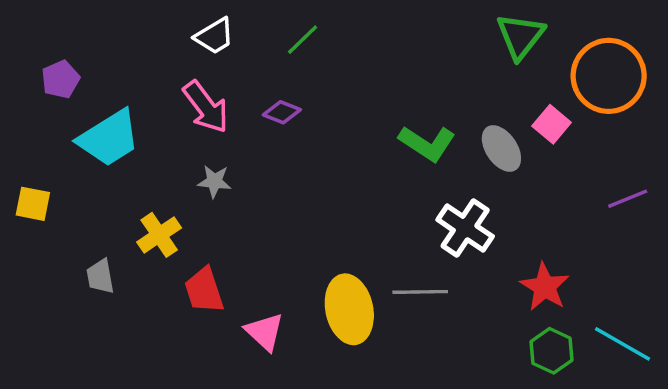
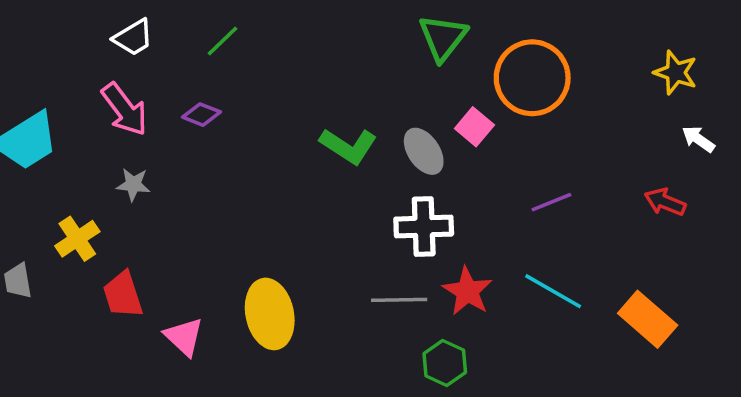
white cross: (465, 228) -> (424, 227), moved, turned -36
gray line: (420, 292) -> (399, 300), moved
cyan line: (622, 344) -> (553, 291), moved
green hexagon: (552, 351) -> (445, 363), moved

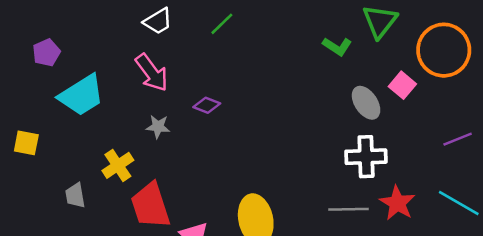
purple diamond: (202, 115) -> (207, 105), moved
green L-shape: (348, 146) -> (337, 46), moved, size x0.7
red trapezoid: (123, 295) -> (150, 206), size x1.4

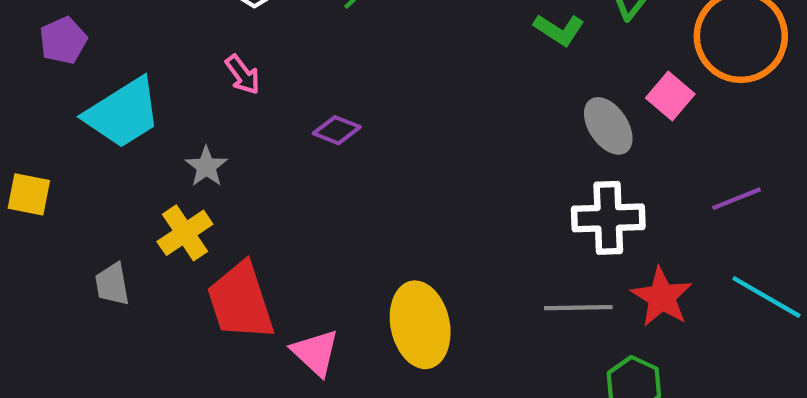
pink arrow: (152, 73) -> (243, 75), size x0.6
gray star: (158, 127) -> (206, 167), moved, turned 30
purple line: (458, 139) -> (737, 199), moved

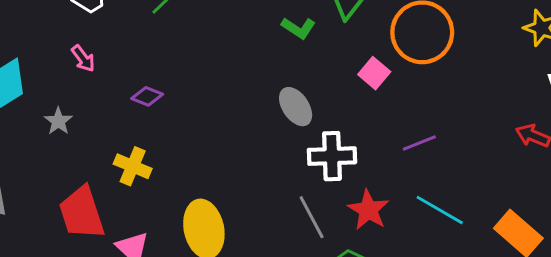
gray ellipse: (608, 126) -> (296, 107), moved
yellow cross: (185, 233) -> (133, 166), moved, turned -33
gray line: (578, 308) -> (312, 217), turned 63

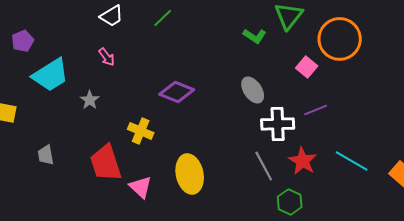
purple diamond: (147, 96) -> (177, 92), moved, size x1.6
purple line: (419, 143) -> (316, 110), moved

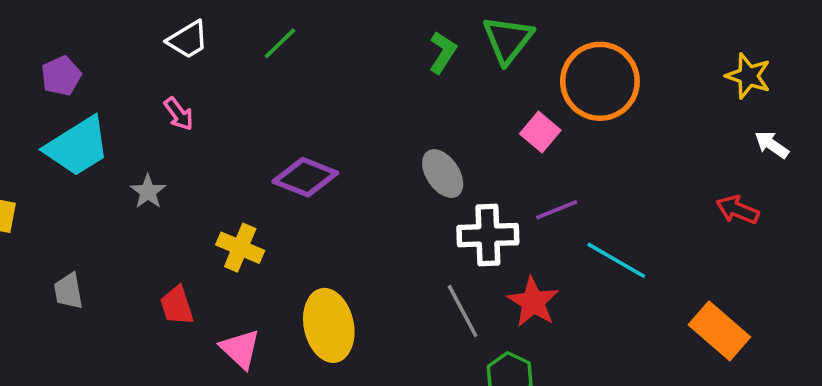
green L-shape: (255, 36) -> (443, 52), moved, turned -90
purple pentagon: (23, 41) -> (61, 76), moved
cyan line: (352, 161) -> (616, 260), moved
red trapezoid: (106, 163) -> (177, 306), size x0.6

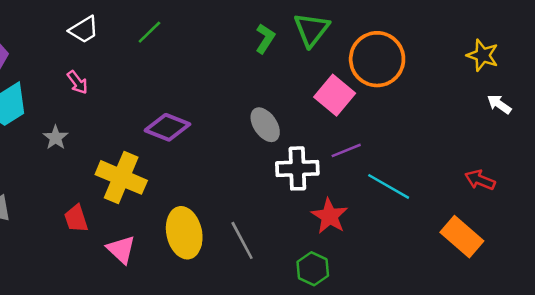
pink square: (540, 132) -> (335, 95), size x1.4
red arrow: (737, 210) -> (480, 180), moved
yellow cross: (240, 248) -> (121, 177), size x1.5
gray line: (463, 311) -> (242, 240), moved

